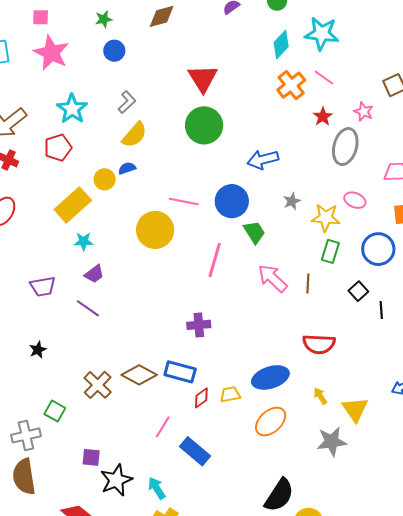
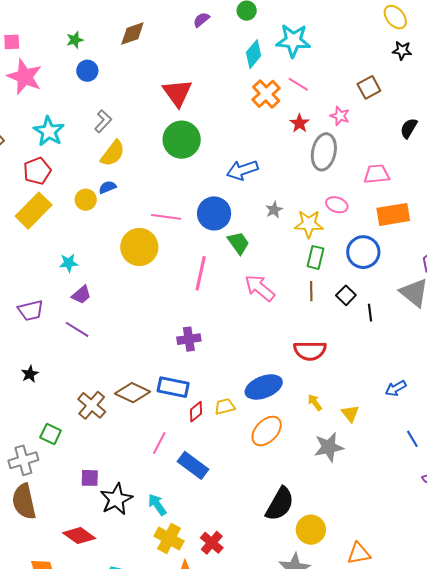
yellow rectangle: (73, 205) -> (34, 211), moved
brown line: (308, 284) -> (311, 291), moved
yellow triangle: (355, 409) -> (350, 414), size x0.7

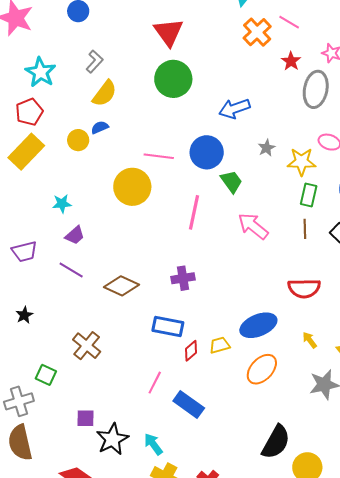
brown diamond: (133, 393) -> (121, 286), moved

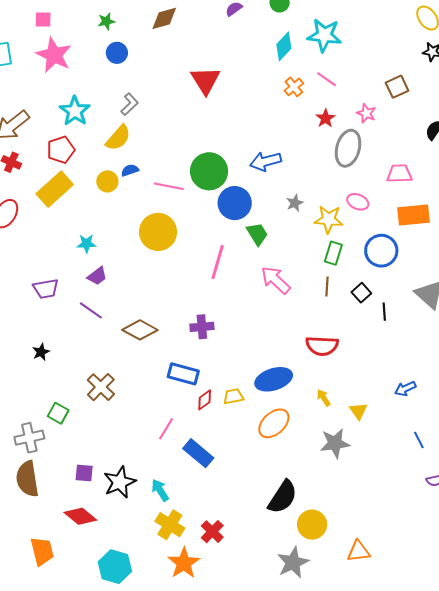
orange cross: (257, 32) -> (294, 87), size x0.7
green circle: (173, 79) -> (209, 171), moved
yellow semicircle: (105, 93) -> (118, 138), moved
pink line: (159, 156) -> (169, 186), moved
purple square: (86, 418) -> (84, 473), moved

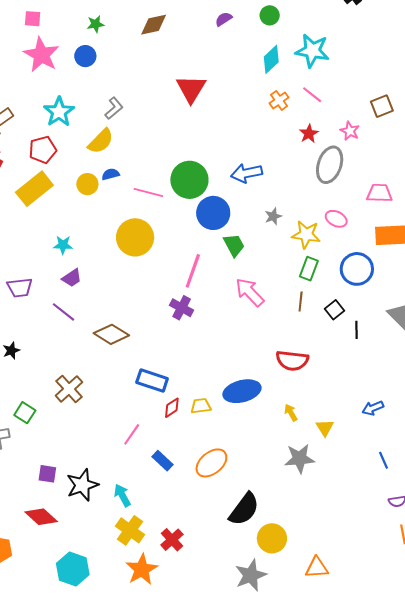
blue circle: (117, 53) -> (85, 56), moved
purple cross: (202, 327) -> (182, 308), moved, turned 30
orange ellipse: (274, 423) -> (211, 463), moved
blue rectangle: (198, 453) -> (163, 461), size x0.7

